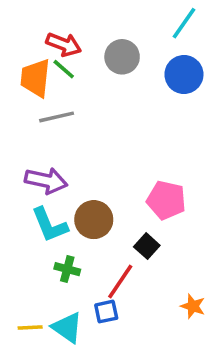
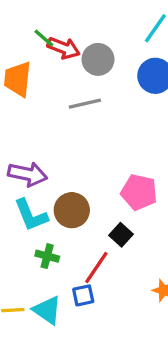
red arrow: (64, 44) -> (64, 48), moved
green line: (64, 69) -> (44, 38), moved
gray line: (57, 117) -> (85, 104), moved

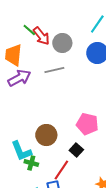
red arrow: (64, 48) -> (41, 36), turned 30
purple arrow: (28, 174) -> (19, 78), moved, turned -40
cyan L-shape: (31, 215) -> (21, 151), moved

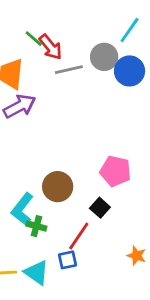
gray circle: (62, 43) -> (104, 57), moved
gray line: (54, 70) -> (69, 70), moved
cyan L-shape: (21, 151) -> (22, 209), turned 60

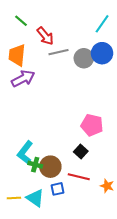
green line: (34, 39) -> (21, 21), moved
gray circle: (104, 57) -> (84, 58), moved
brown circle: (58, 187) -> (50, 167), moved
red line: (79, 236) -> (79, 177), moved, turned 70

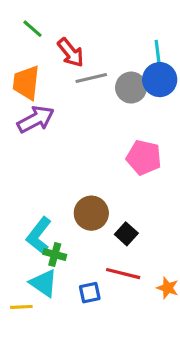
cyan line: (102, 24) -> (158, 56), moved, turned -42
pink pentagon: (92, 125) -> (144, 157), moved
brown circle: (50, 167) -> (91, 213), moved
cyan triangle: (35, 198) -> (44, 283), moved

